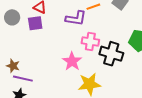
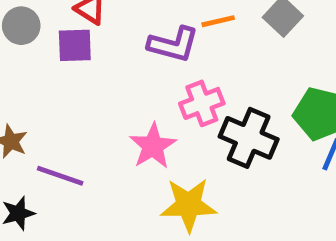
pink cross: (90, 42) -> (202, 103), turned -36
purple line: (23, 79) -> (60, 176), moved

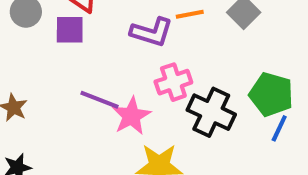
purple line: (60, 176) -> (99, 100), moved

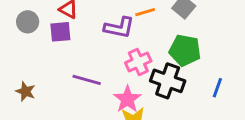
green pentagon: (271, 94) -> (185, 50), moved
pink star: (131, 116) -> (127, 99), moved

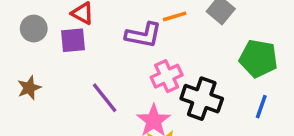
green pentagon: (185, 50) -> (258, 58), moved
purple line: (87, 80) -> (105, 98), turned 36
brown star: (26, 91) -> (29, 88), moved, turned 30

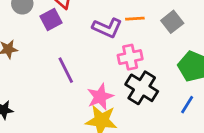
purple square: (73, 40) -> (51, 19), turned -35
pink cross: (167, 76) -> (130, 57), moved

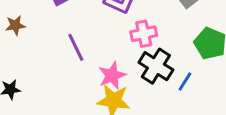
blue line: (187, 105) -> (185, 81), moved

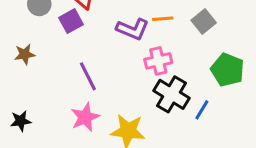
pink star: (112, 75) -> (85, 117), moved

